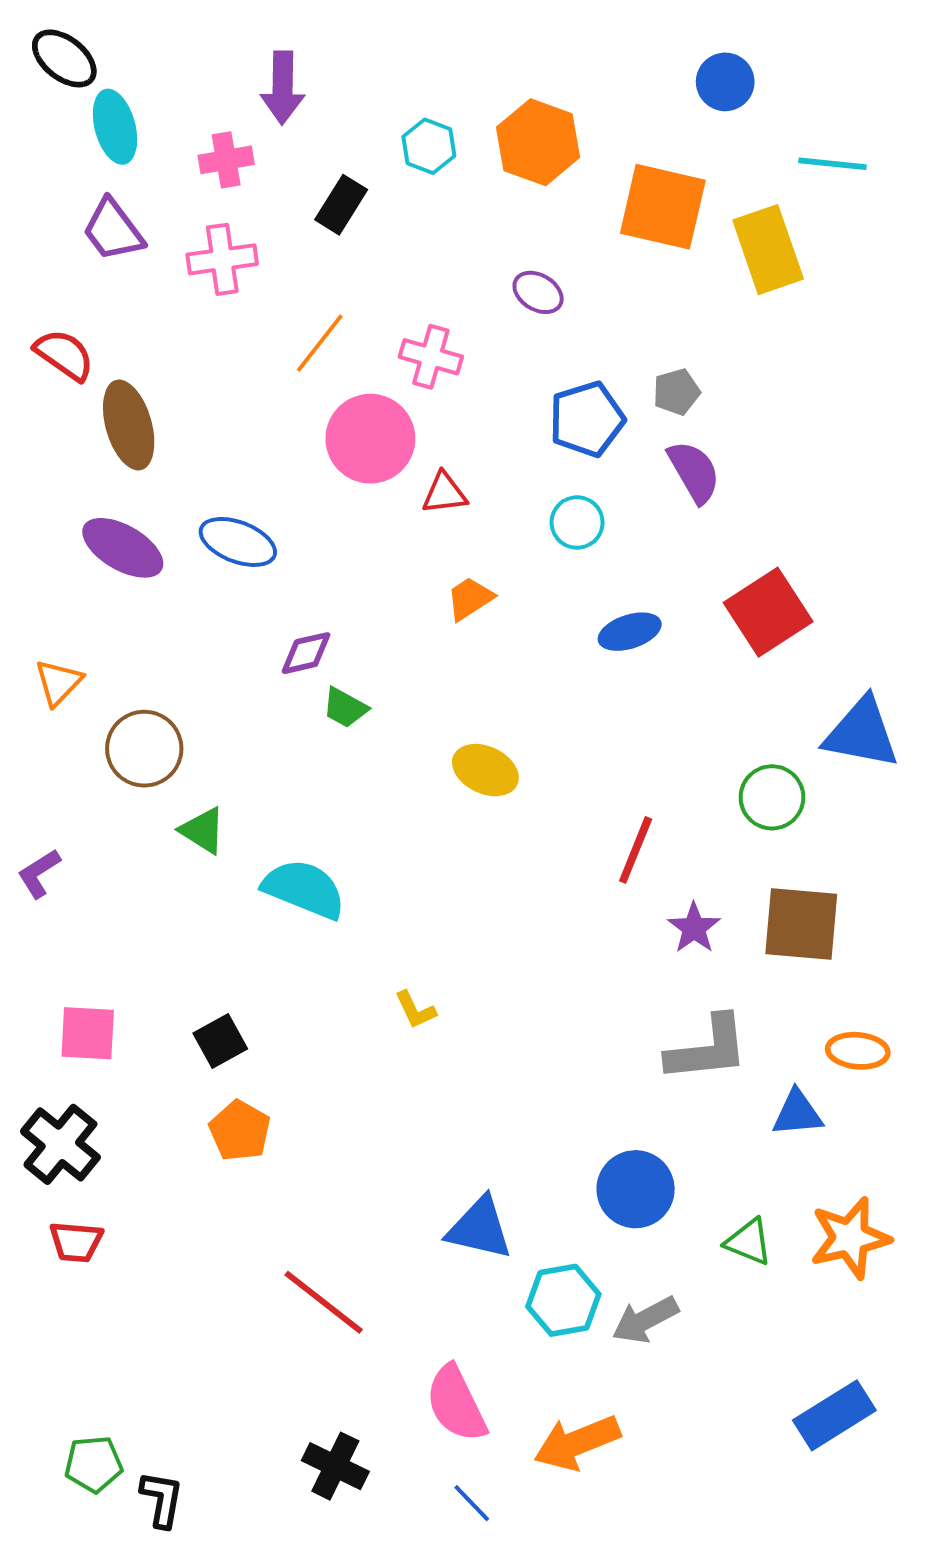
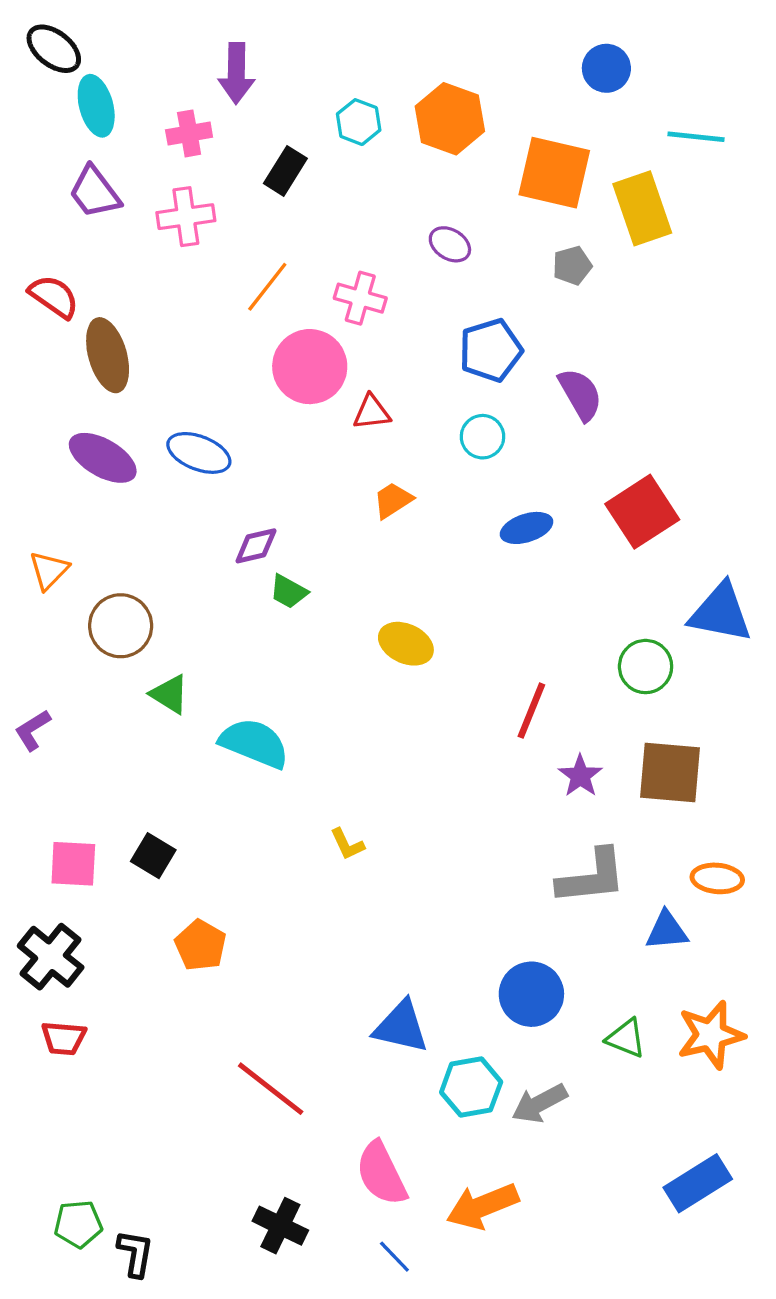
gray pentagon: (676, 392) -> (572, 266), moved
black square: (220, 1041) -> (153, 856), moved, turned -30

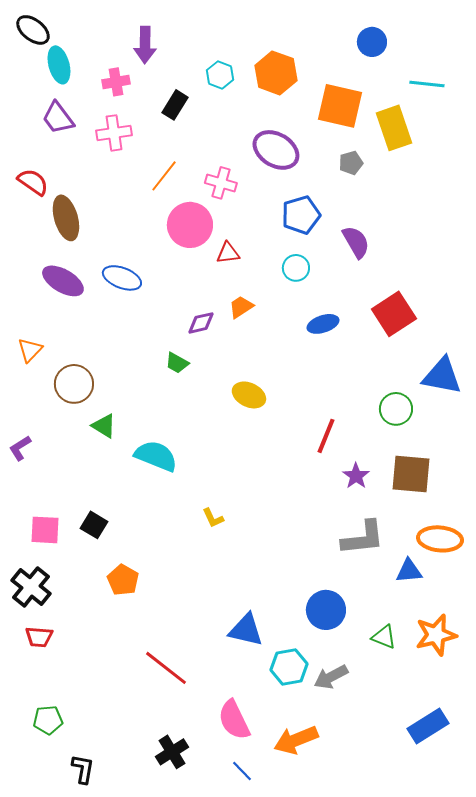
purple ellipse: (450, 244) -> (276, 150), size x1.8
purple diamond: (256, 546) -> (201, 323), moved
orange ellipse: (717, 878) -> (440, 539), size x1.4
green pentagon: (78, 1224) -> (48, 720), moved
black cross: (280, 1226) -> (172, 752), turned 32

